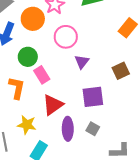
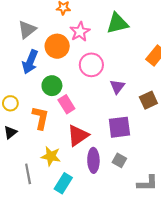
purple triangle: (82, 62) -> (117, 87), moved

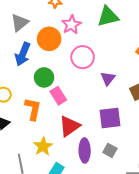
yellow star: (51, 156) -> (43, 146), turned 30

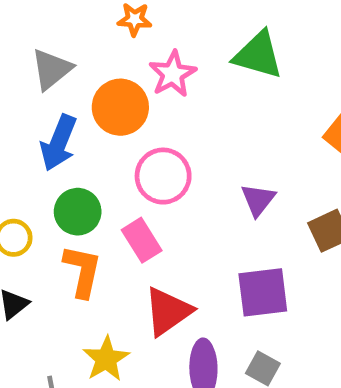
green triangle: (108, 17) -> (258, 55), turned 30
pink circle: (83, 57) -> (163, 176), moved
green circle: (44, 77) -> (78, 212), moved

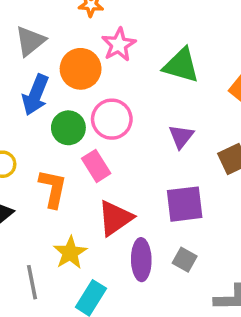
green triangle: (258, 55) -> (181, 65), moved
green circle: (78, 212) -> (68, 128), moved

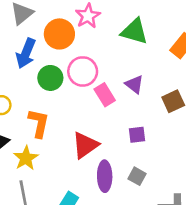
purple triangle: (181, 136) -> (134, 84), turned -30
pink rectangle: (96, 166) -> (105, 95), moved
purple square: (185, 204) -> (137, 135), size x0.6
yellow star: (70, 253) -> (26, 158), moved

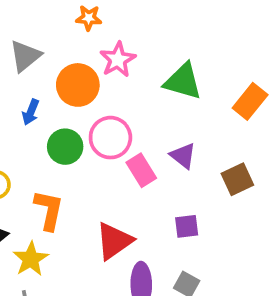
blue arrow: (26, 53) -> (31, 112), size x0.6

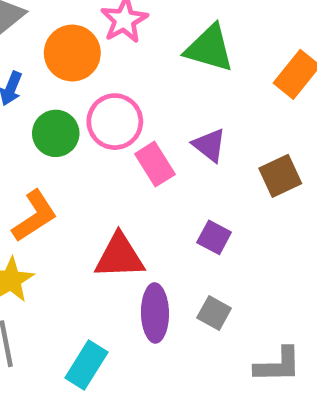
orange L-shape: (49, 210) -> (34, 216), turned 45
purple square: (187, 226) -> (214, 237), turned 35
red triangle: (114, 241) -> (120, 256), turned 33

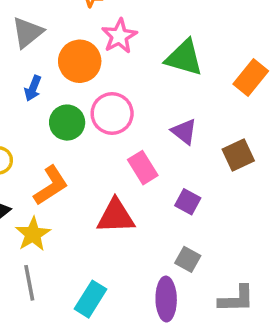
pink rectangle: (155, 164) -> (143, 168), moved
purple ellipse: (155, 313) -> (166, 299), moved

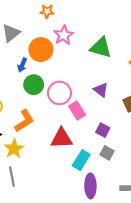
blue arrow: (33, 88) -> (22, 65), moved
pink circle: (112, 113) -> (59, 93), moved
gray square: (188, 259) -> (107, 153), moved
cyan rectangle: (90, 299) -> (81, 160), moved

